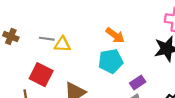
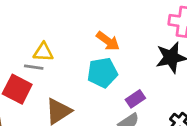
gray line: (47, 39) -> (34, 67), moved

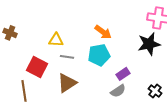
gray line: (34, 67) -> (67, 57), moved

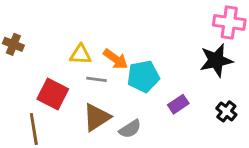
orange arrow: (103, 32) -> (115, 59), moved
gray semicircle: (118, 91) -> (130, 129), moved
black cross: (155, 91) -> (226, 111), moved

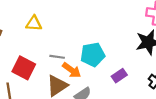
yellow triangle: (80, 55) -> (34, 23), moved
orange arrow: (115, 59) -> (72, 70), moved

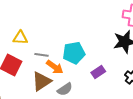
yellow triangle: (34, 23) -> (20, 38), moved

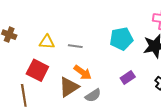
cyan pentagon: (74, 53) -> (121, 39), moved
gray line: (42, 55) -> (75, 46), moved

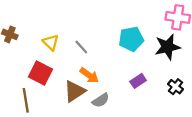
yellow triangle: (47, 42) -> (51, 42), turned 42
gray line: (75, 46) -> (81, 47), turned 40

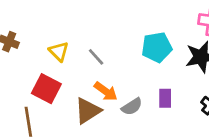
purple rectangle: (138, 81) -> (165, 98), turned -56
gray semicircle: (101, 100) -> (132, 107), moved

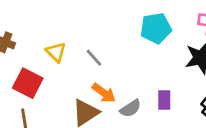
cyan pentagon: (157, 47) -> (156, 28), moved
red square: (46, 89) -> (28, 83), moved

